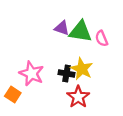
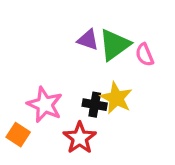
green triangle: (81, 32) -> (115, 45), turned -45
red star: (78, 97) -> (80, 138), moved

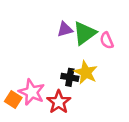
purple triangle: (88, 40) -> (65, 29), turned -35
pink star: (45, 105) -> (32, 92), moved

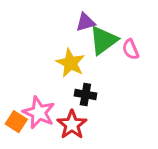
purple triangle: (65, 29) -> (85, 22), moved
yellow star: (86, 72) -> (70, 63), moved

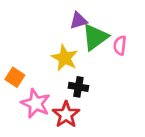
pink semicircle: (131, 49) -> (120, 45), turned 30
orange square: (16, 122) -> (15, 77), moved

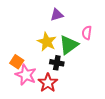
green triangle: (95, 37) -> (69, 45), moved
orange square: (15, 77) -> (17, 62), moved

